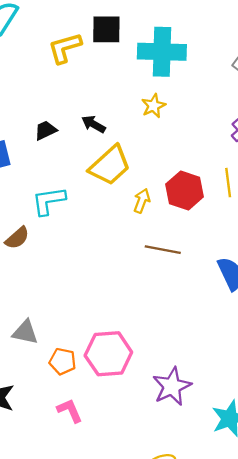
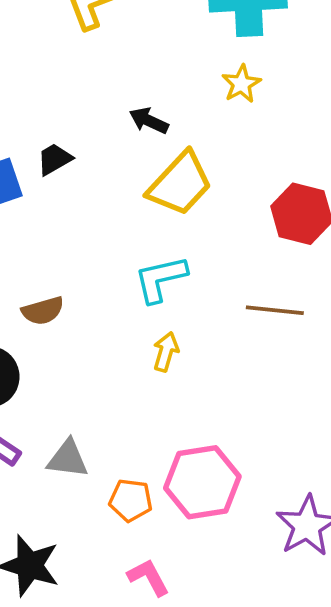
black trapezoid: (46, 130) -> (54, 159), moved
cyan L-shape: (49, 201) -> (160, 279), moved
yellow arrow: (142, 201) -> (166, 352), moved
brown semicircle: (17, 238) -> (43, 311), turned 30

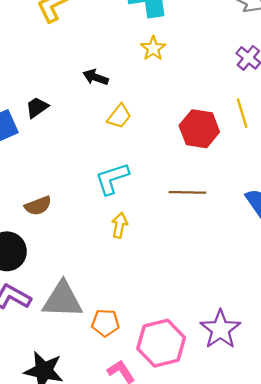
yellow trapezoid: (180, 184) -> (119, 116), size x0.6
gray triangle: (68, 459) -> (62, 300), size x1.5
pink hexagon: (202, 482) -> (161, 343), moved

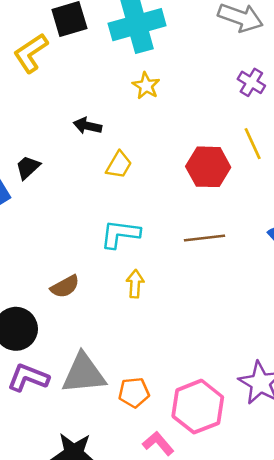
cyan L-shape: (112, 179) -> (120, 234), turned 33
brown semicircle: (38, 206) -> (65, 287), moved

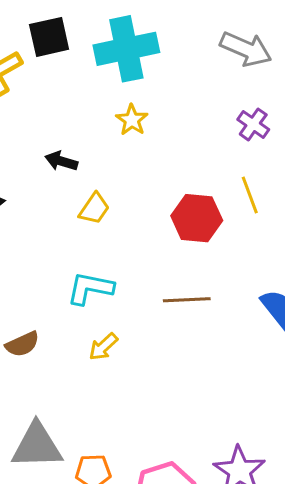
yellow arrow: (135, 284) -> (103, 347), turned -140

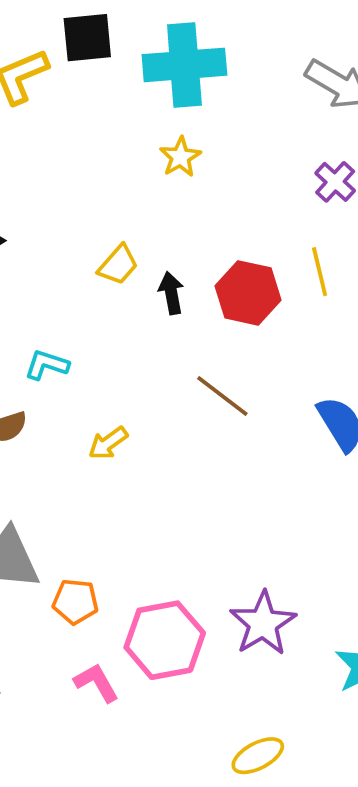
black arrow: (61, 161) -> (171, 293), moved, turned 56
cyan L-shape: (90, 288) -> (47, 365), moved, size x0.7
brown line: (187, 300) -> (222, 396), turned 33

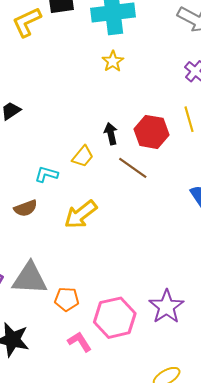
yellow trapezoid: (118, 265) -> (83, 156), moved
brown line: (222, 396) -> (133, 168), moved
yellow arrow: (108, 443) -> (81, 214), size x1.6

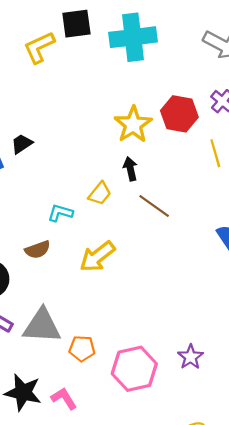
yellow star: (113, 61) -> (133, 125), moved, size x1.6
red hexagon: (152, 132) -> (179, 114), moved
purple star: (166, 307) -> (191, 357), size x0.7
pink L-shape: (80, 342) -> (64, 398), moved

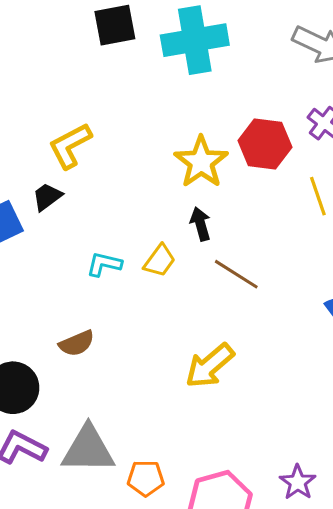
yellow L-shape: (39, 47) -> (70, 146), moved
cyan L-shape: (60, 213) -> (104, 264), moved
yellow arrow: (97, 257) -> (210, 366), moved

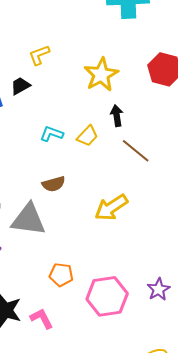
yellow L-shape: (70, 146) -> (39, 55), size x0.7
yellow star: (201, 162) -> (101, 75), moved
brown semicircle: (77, 343) -> (54, 184), moved
gray triangle: (88, 449) -> (28, 220), moved

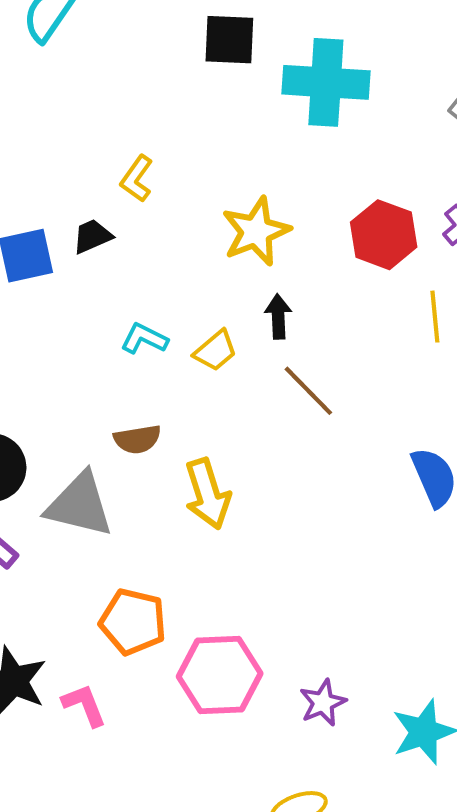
yellow L-shape: (39, 55) -> (137, 179), turned -40
yellow arrow: (111, 207) -> (208, 494), moved, turned -80
orange pentagon: (61, 275) -> (133, 622), size x1.4
purple star: (159, 289) -> (323, 703), moved

